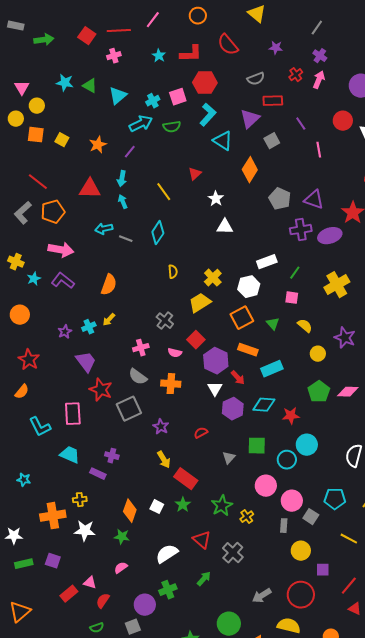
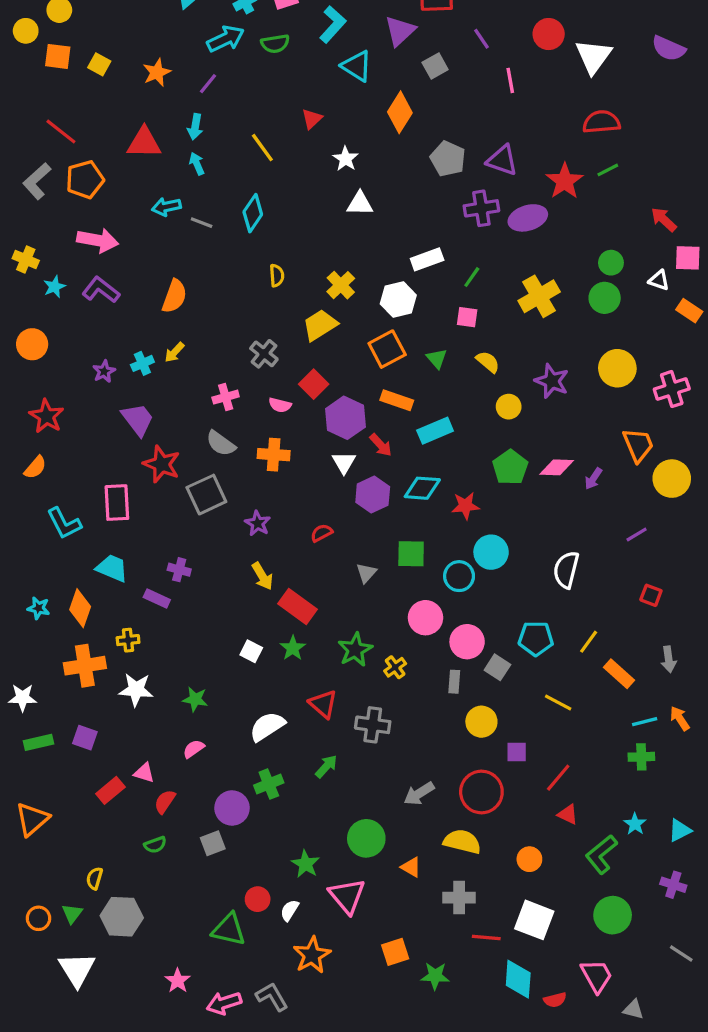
orange diamond: (130, 511) -> (80, 608), moved
gray cross: (233, 553) -> (373, 725), turned -35

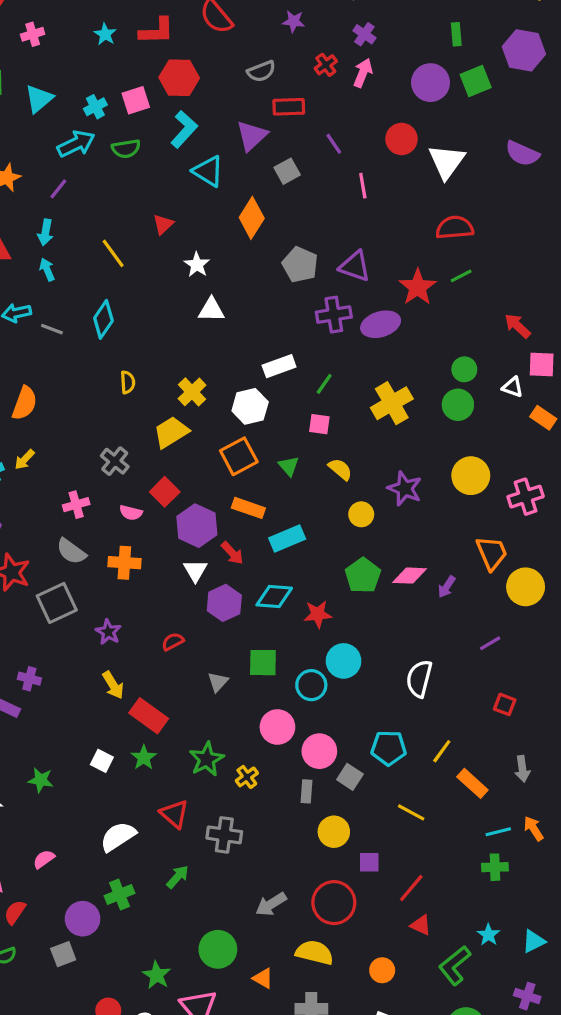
green star: (195, 699) -> (41, 780), moved

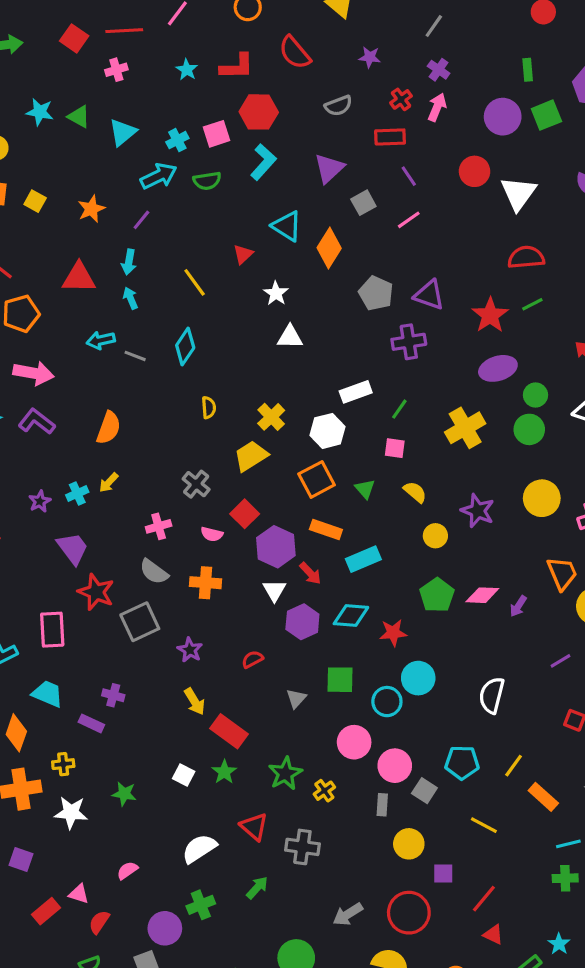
red rectangle: (289, 107) -> (390, 137), moved
cyan triangle: (208, 171) -> (287, 226), moved
pink line: (363, 186) -> (409, 220), moved, turned 65
purple ellipse: (381, 324) -> (498, 368), moved

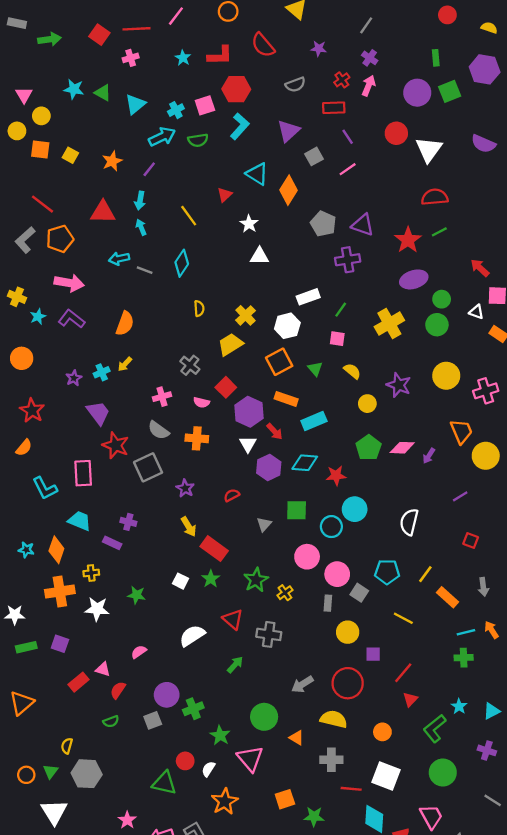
green cross: (201, 905) -> (193, 709), moved
red triangle: (493, 935) -> (410, 699), turned 49

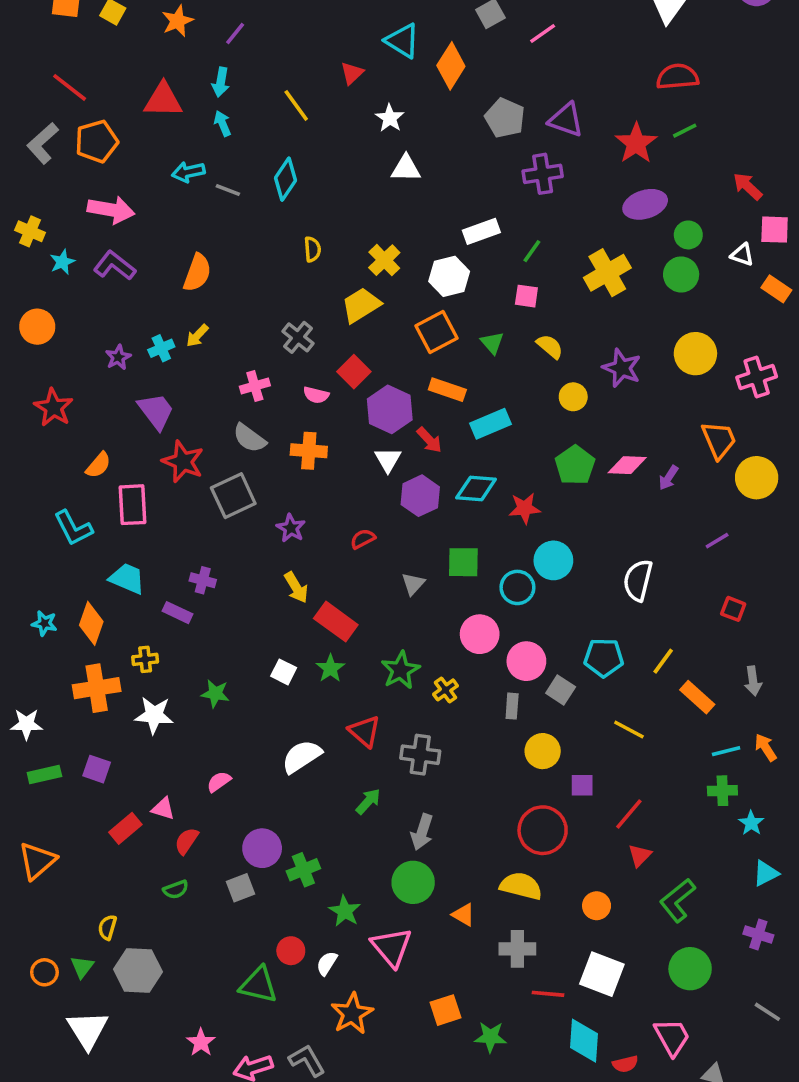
orange semicircle: (24, 448) -> (98, 465), moved
gray arrow: (302, 684) -> (422, 832), moved, turned -40
cyan star: (459, 706) -> (751, 823), moved

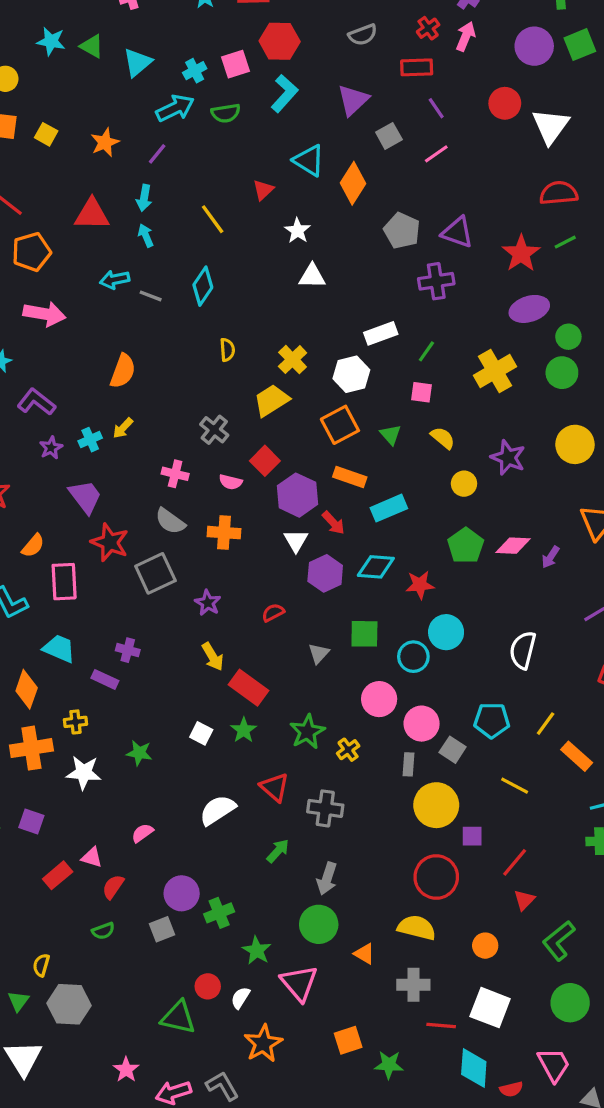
purple L-shape: (115, 266) -> (36, 402), moved
pink cross: (255, 386) -> (175, 474), turned 30
yellow circle: (543, 751) -> (436, 805), size x1.4

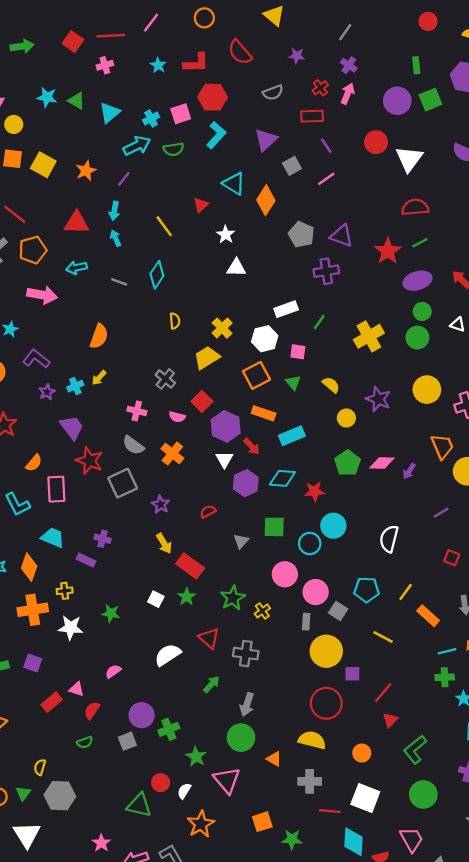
yellow square: (46, 134) -> (43, 165), size x1.5
cyan arrow: (115, 280) -> (76, 268), moved
purple ellipse: (529, 309) -> (417, 281), moved
pink square: (422, 392) -> (298, 352), moved
orange cross: (224, 533) -> (172, 454), turned 35

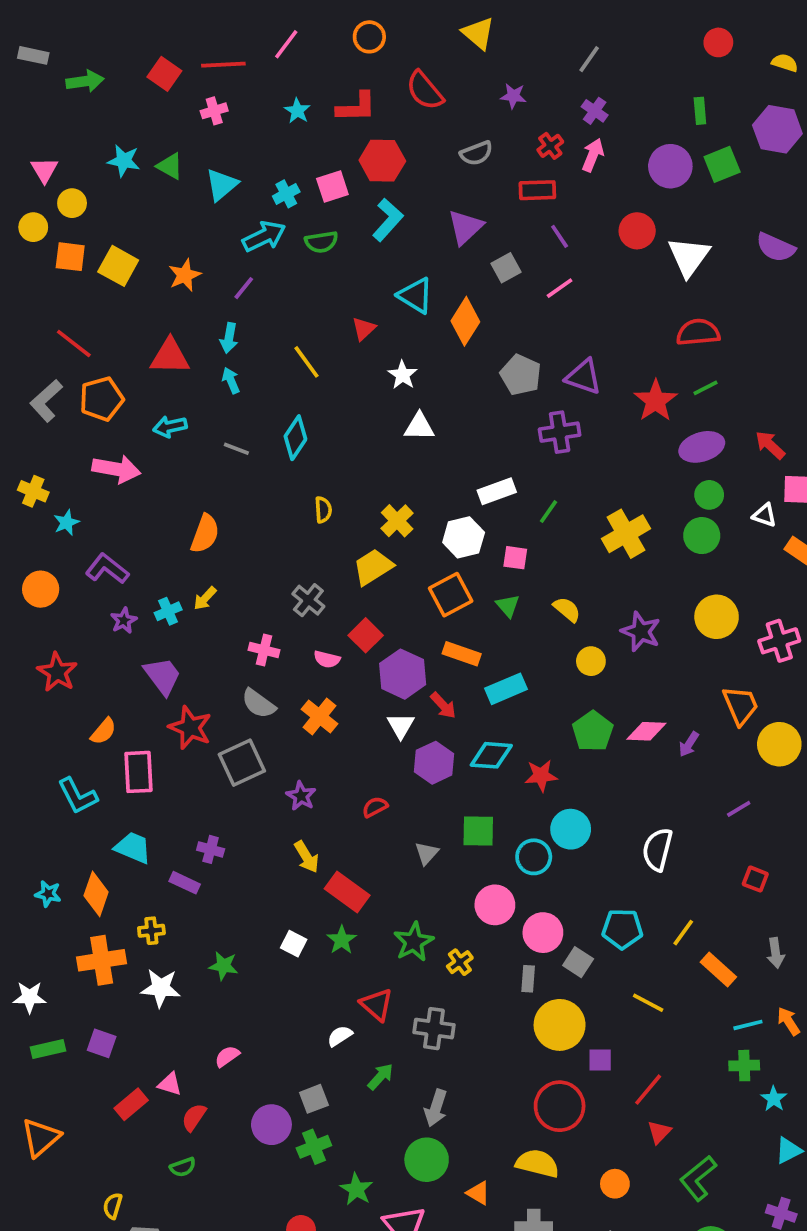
white semicircle: (168, 655) -> (340, 1036), moved, size x0.6
gray square: (127, 741) -> (314, 1099), moved

